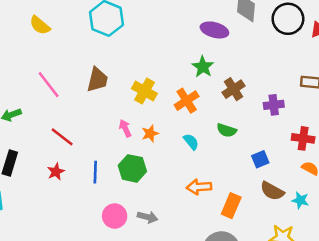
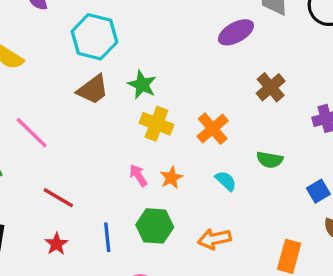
purple ellipse: (214, 30) -> (236, 32), turned -36
green star: (203, 67) -> (142, 85), moved
brown trapezoid: (97, 80) -> (93, 90), moved, turned 48
brown cross: (234, 89) -> (271, 87), moved
orange arrow: (199, 187) -> (214, 239), moved

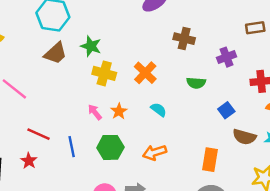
brown cross: (271, 87) -> (184, 39), turned -30
green semicircle: (270, 160) -> (196, 83), moved
blue line: (107, 237) -> (72, 147), moved
red star: (56, 244) -> (29, 161), moved

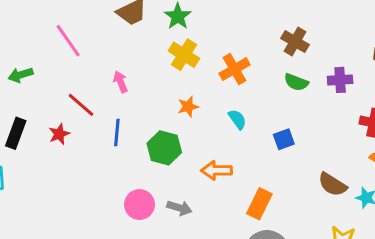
green semicircle: (196, 83) -> (296, 82), moved
blue square: (226, 110) -> (284, 139), moved
pink arrow: (95, 112) -> (121, 82), moved
orange rectangle: (210, 160) -> (259, 204), moved

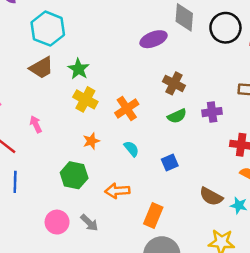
green semicircle: (296, 82) -> (177, 116), turned -42
blue line: (117, 132) -> (15, 182), moved
gray arrow: (179, 208) -> (89, 223), turned 30

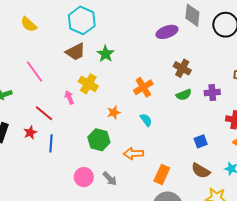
yellow cross: (85, 99) -> (88, 84), moved
blue square: (170, 163) -> (201, 141), moved
brown semicircle: (211, 196) -> (201, 171), moved

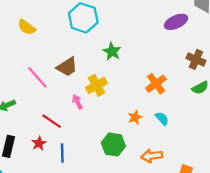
brown trapezoid: (75, 52) -> (67, 67), moved
yellow cross: (88, 84) -> (96, 85), turned 36
orange star: (114, 112) -> (135, 117), moved

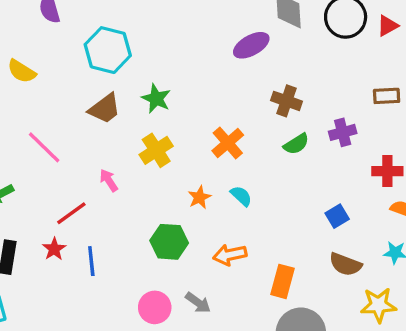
brown trapezoid: (67, 67) -> (105, 109), moved
yellow cross: (96, 85) -> (156, 150), moved
red line: (52, 121) -> (71, 213), turned -66

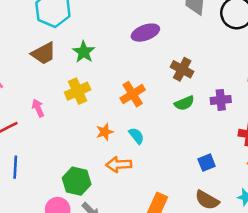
purple ellipse: (251, 45) -> (145, 33), moved
green hexagon: (169, 242) -> (77, 181), moved
orange arrow: (230, 255) -> (119, 165), moved

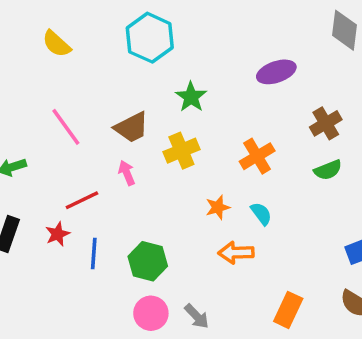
brown trapezoid: (44, 53) -> (132, 127), moved
brown cross: (182, 69) -> (326, 123), turned 30
green hexagon: (77, 181) -> (148, 261), moved

